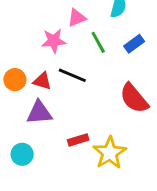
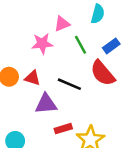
black line: (72, 75) -> (69, 84), moved
red semicircle: (134, 98) -> (103, 73), moved
purple triangle: (39, 113) -> (46, 104), moved

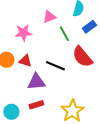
pink star: (42, 44) -> (23, 33), moved
blue rectangle: (111, 46) -> (89, 27), moved
red rectangle: (63, 129) -> (36, 105), moved

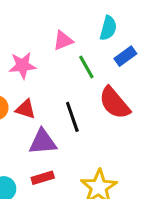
black line: (55, 66) -> (72, 117), turned 48

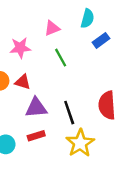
green line: (86, 67) -> (61, 58), moved
red semicircle: (114, 103) -> (107, 105), moved, turned 36
black line: (72, 117) -> (69, 113), moved

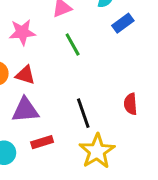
red semicircle: (107, 105) -> (131, 104), size x0.6
purple triangle: (36, 108) -> (25, 110), moved

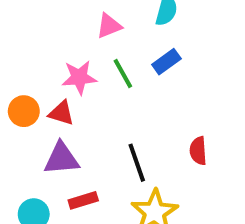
blue rectangle: (123, 23) -> (166, 62), moved
pink star: (22, 32) -> (79, 77), moved

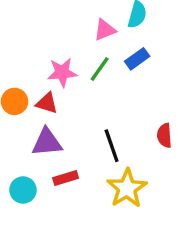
pink triangle: (109, 26) -> (105, 30), moved
green line: (123, 73) -> (100, 69), turned 64

